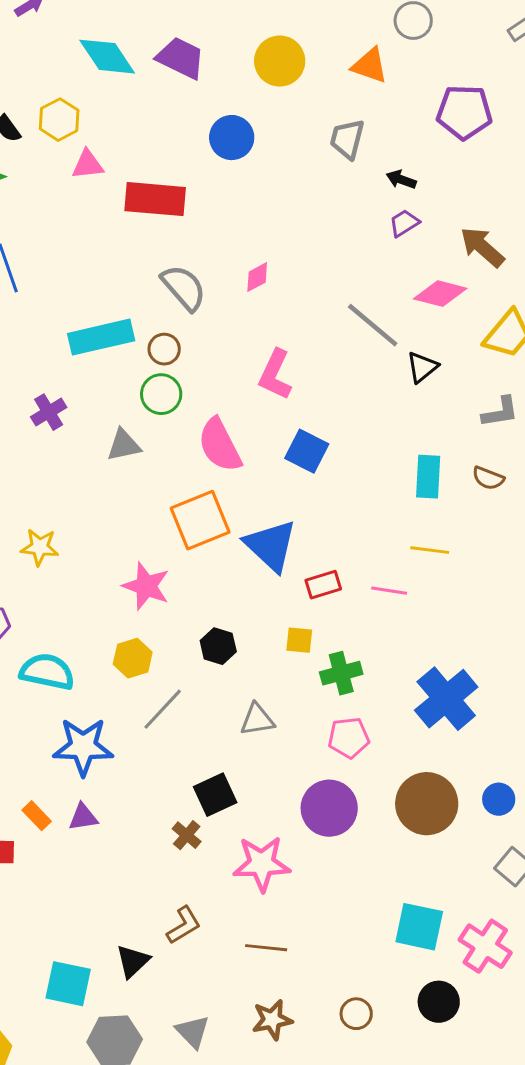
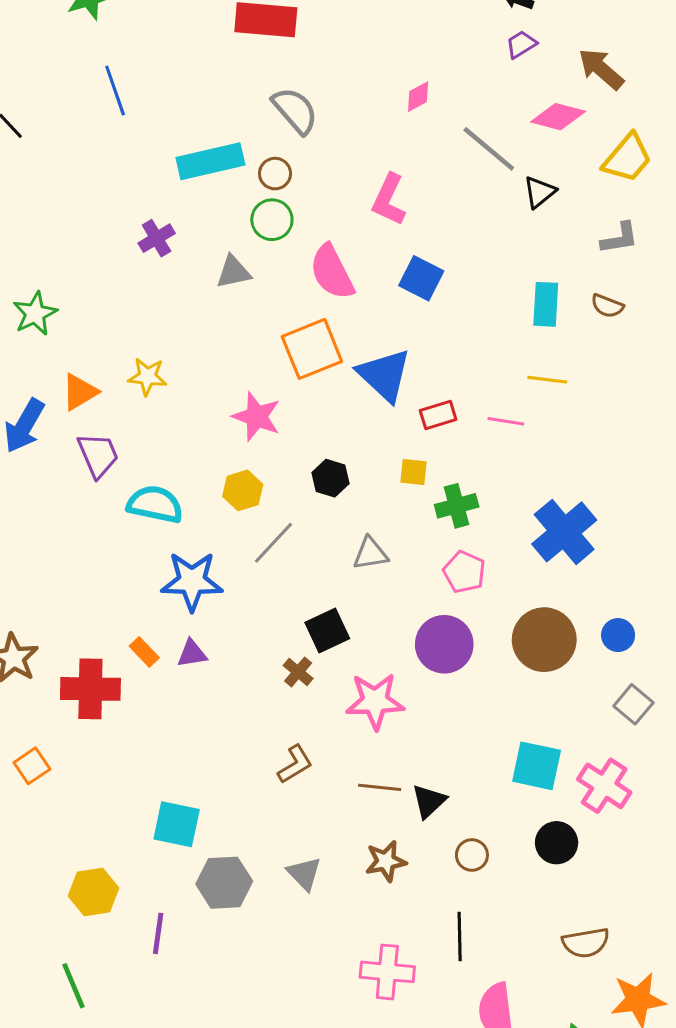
pink diamond: (257, 277) -> (418, 97), moved
pink pentagon: (349, 738) -> (464, 572), turned 30
black triangle: (133, 961) -> (429, 801), moved

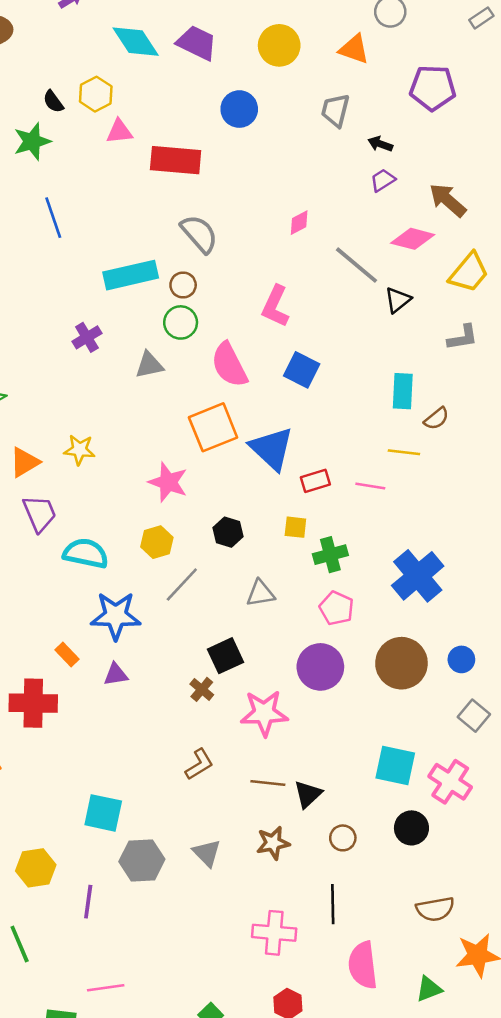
brown semicircle: (607, 306) -> (436, 419), moved, turned -60
orange rectangle: (144, 652) -> (67, 654), moved

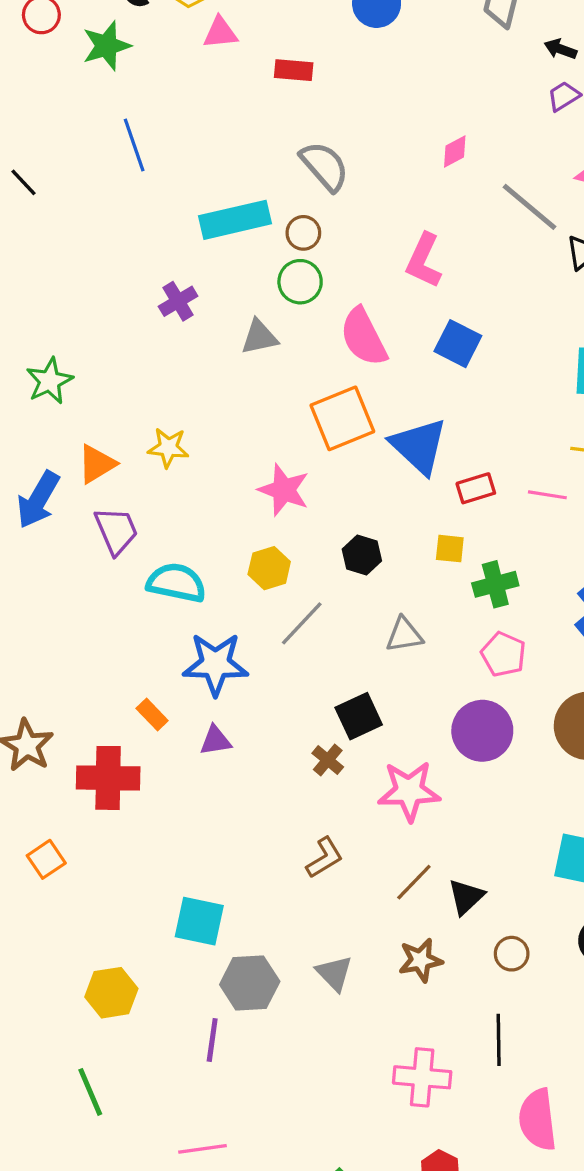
red rectangle: (176, 160) -> (294, 70), size x0.6
brown line: (268, 783) -> (414, 882), turned -52
purple line: (88, 902) -> (212, 1040), moved

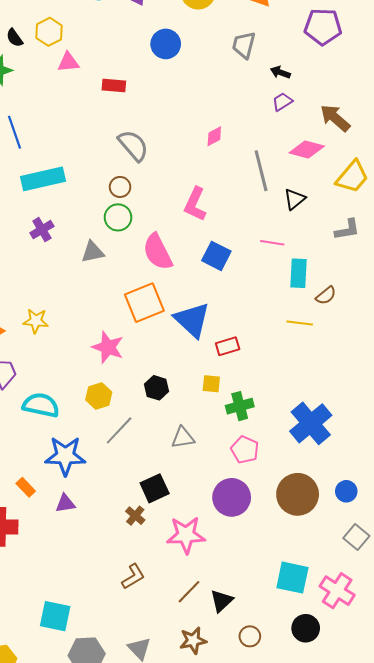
gray line: (530, 207) -> (261, 171), turned 36
cyan rectangle: (235, 220) -> (43, 179), moved
pink line: (547, 495) -> (272, 243), moved

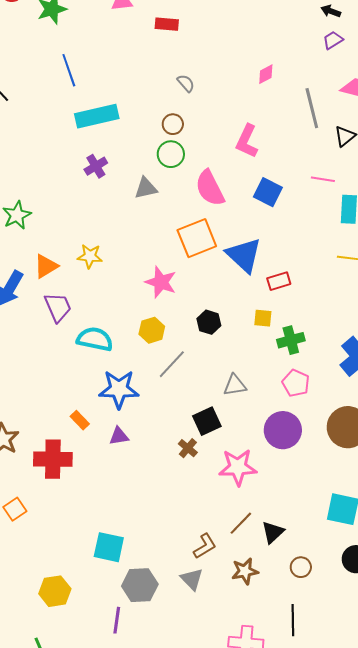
gray semicircle: (133, 145) -> (186, 83), size x0.6
gray triangle: (183, 438) -> (235, 385), moved
brown L-shape: (133, 577) -> (205, 546), moved

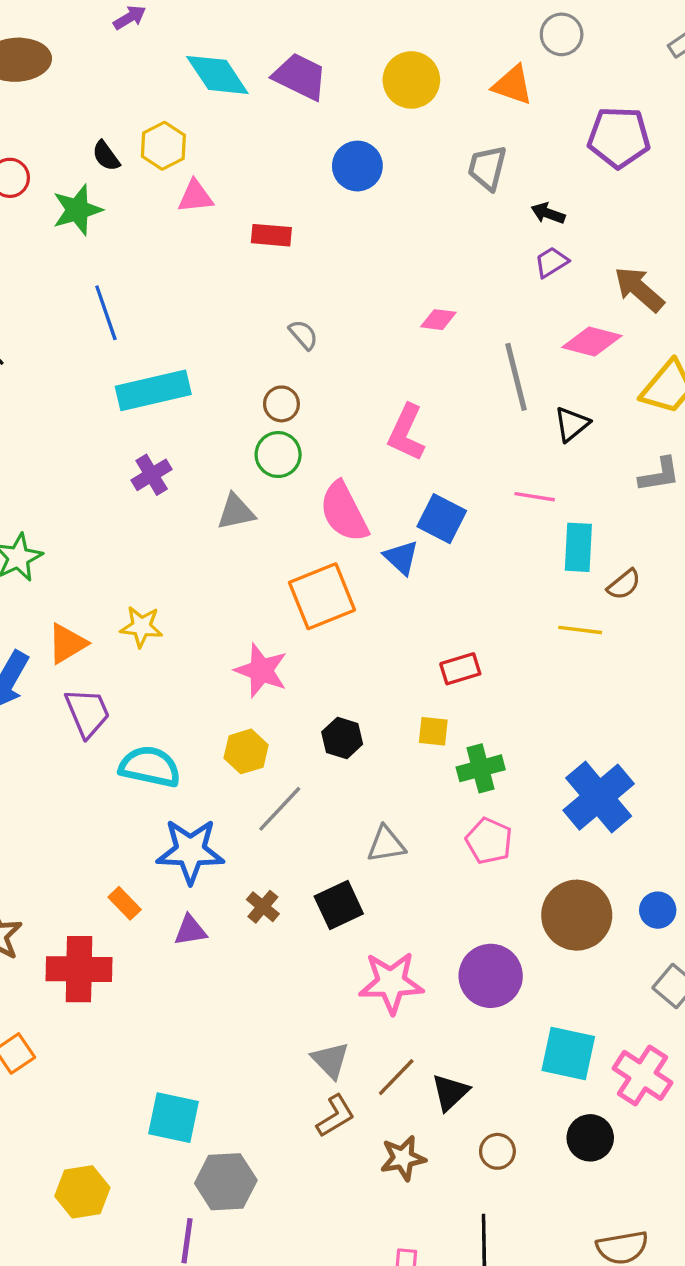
pink diamond: (266, 74) -> (438, 320), turned 35
blue triangle: (244, 255) -> (401, 557), moved, size x0.6
purple circle: (283, 430) -> (491, 976), moved
brown cross: (188, 448) -> (263, 907), moved
gray triangle: (192, 579) -> (330, 1060), moved

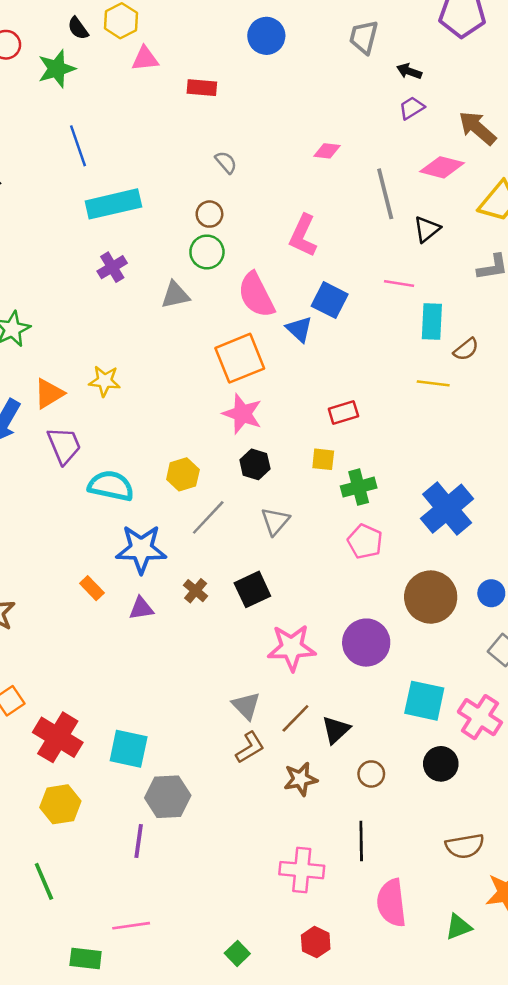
pink star: (261, 670) -> (242, 414), moved
gray triangle: (386, 844) -> (275, 521), moved, turned -40
red cross: (79, 969) -> (58, 737), moved, turned 30

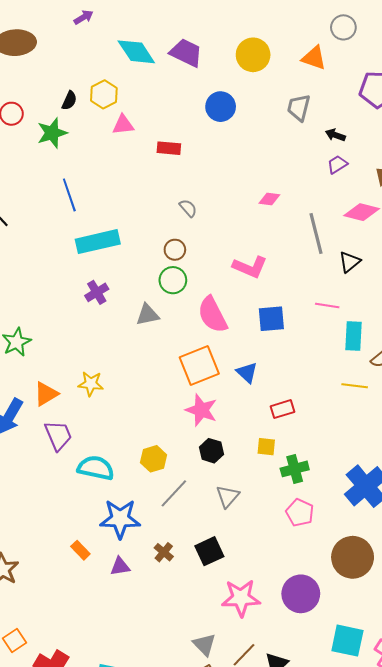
black semicircle: (78, 28) -> (69, 100), turned -120
pink L-shape: (303, 236) -> (250, 267), turned -92
blue square: (330, 300) -> (271, 319), turned -32
blue triangle: (299, 329) -> (247, 373), moved

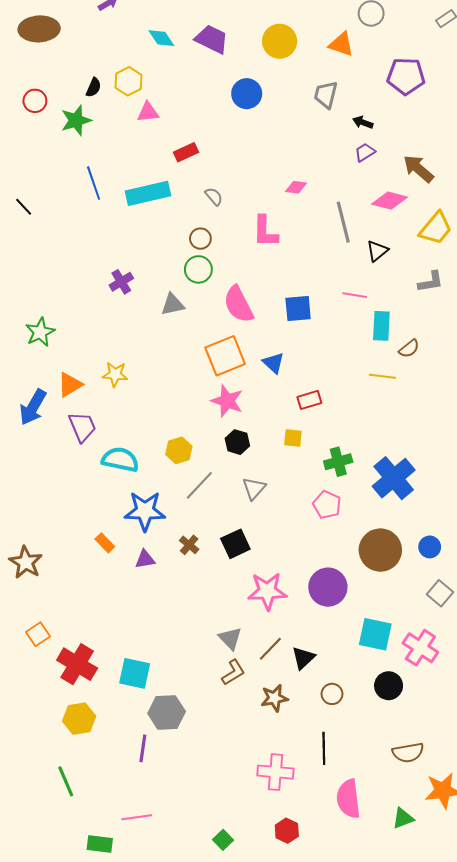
cyan diamond: (136, 52) -> (161, 38), size x0.7
red rectangle: (169, 148) -> (186, 152), moved, turned -30
cyan rectangle: (98, 242) -> (148, 193), moved
pink L-shape: (250, 267) -> (265, 231), moved, turned 68
green cross: (295, 469) -> (338, 462), moved

